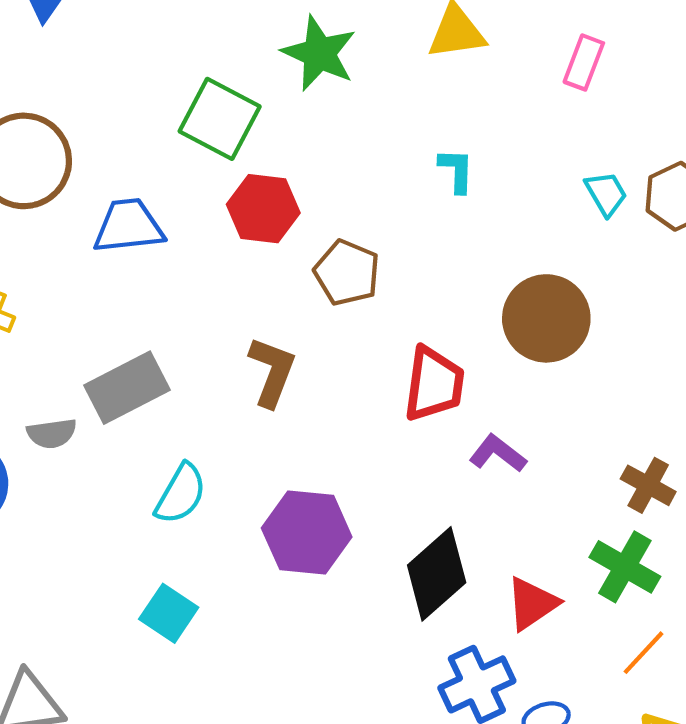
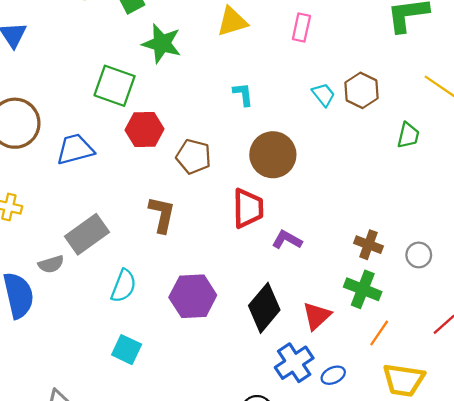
brown circle: (546, 318) -> (273, 155), moved

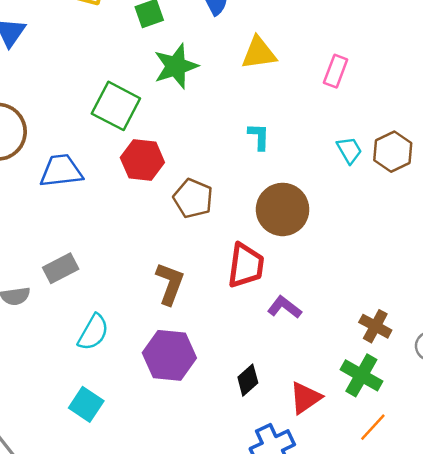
green star: (162, 44) -> (176, 66), turned 30
brown L-shape: (162, 215) -> (170, 284), moved
gray rectangle: (87, 234) -> (61, 268), size x0.7
black diamond: (264, 308) -> (248, 380), size x0.6

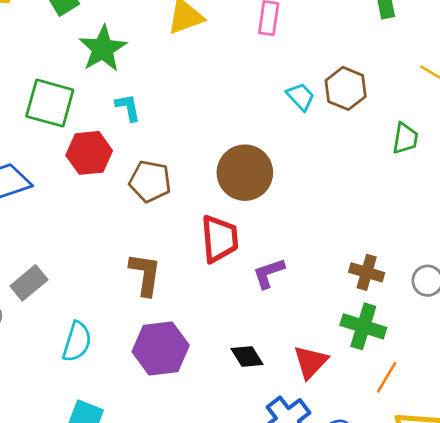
cyan L-shape: (259, 137) -> (128, 107), moved
purple L-shape: (284, 307) -> (269, 273), turned -44
black diamond: (248, 380) -> (247, 356), turned -68

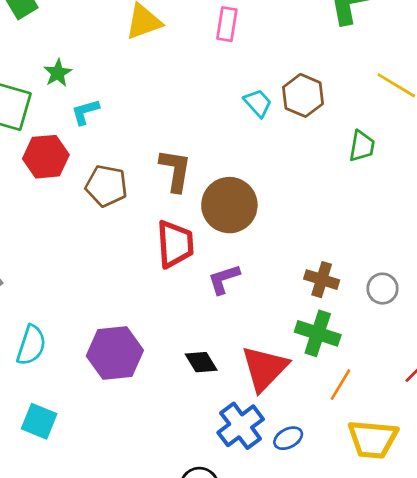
green star: (103, 49) -> (58, 73), moved, size x0.6
cyan L-shape: (128, 107) -> (85, 112), turned -96
brown circle: (245, 173) -> (229, 205), moved
brown L-shape: (145, 274) -> (175, 170), moved
red triangle: (310, 362) -> (264, 368), size x1.4

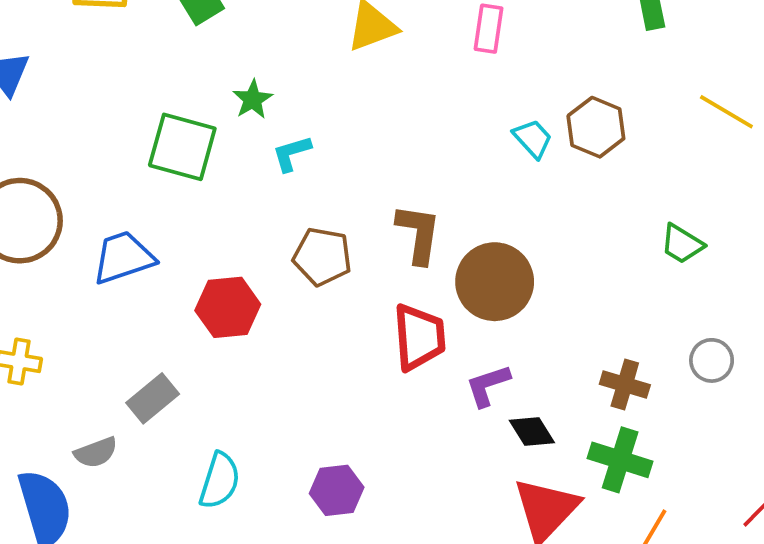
green trapezoid: (362, 146) -> (682, 244), moved, turned 112
red hexagon: (46, 157) -> (228, 307), moved
gray circle: (382, 289) -> (712, 360), moved
purple hexagon: (115, 353) -> (337, 490), size x0.7
black diamond: (201, 362) -> (532, 431), moved

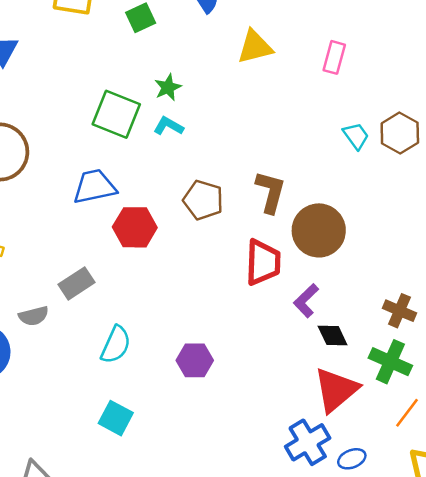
cyan L-shape: (292, 153) -> (168, 126), moved, turned 40
blue trapezoid: (123, 257) -> (94, 187), moved
purple L-shape: (488, 385) -> (306, 301), turned -32

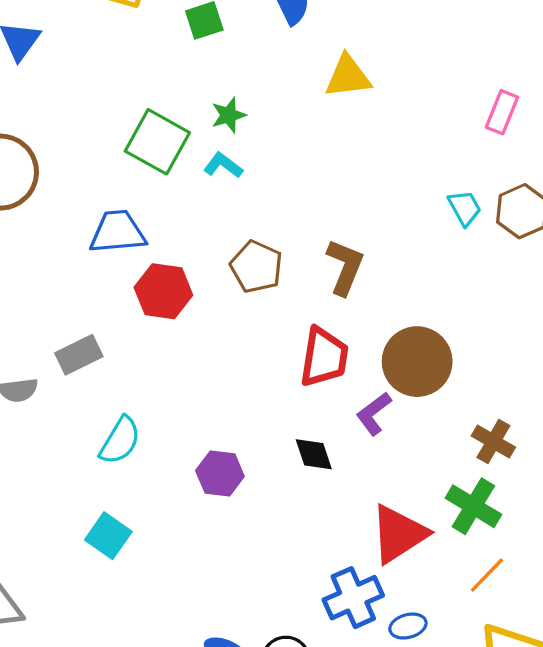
pink rectangle: (334, 57) -> (502, 112), moved
brown circle: (319, 230) -> (417, 362), moved
black diamond: (333, 335) -> (314, 454), moved

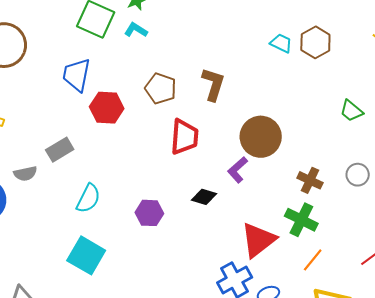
cyan trapezoid: (465, 208) -> (281, 43), turned -30
blue trapezoid: (118, 232) -> (77, 75), turned -69
red trapezoid: (324, 357) -> (184, 137), moved
black diamond: (314, 454) -> (204, 197), turned -50
cyan square: (108, 536) -> (86, 255), size x1.4

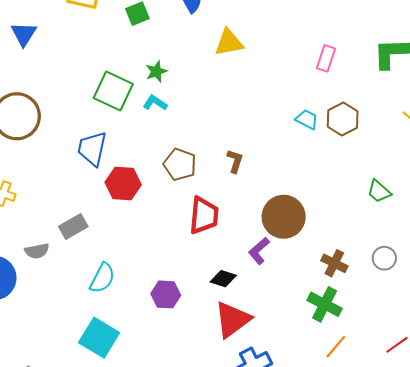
brown L-shape: (213, 84) -> (235, 161), size x0.7
red triangle: (258, 240) -> (232, 320), moved

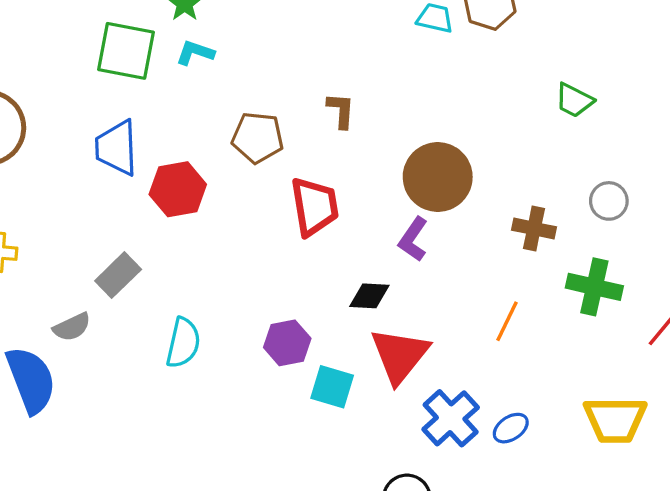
green cross: (325, 304) -> (594, 287), moved
cyan square: (99, 338) -> (332, 387), moved, size x0.7
orange line: (336, 347) -> (507, 321), moved

